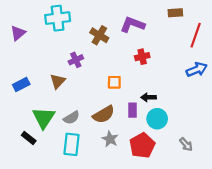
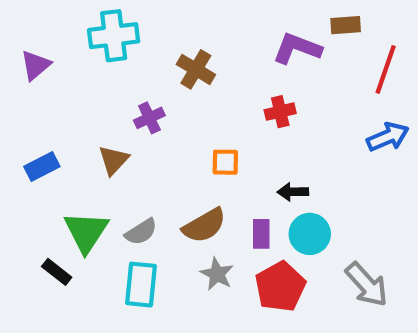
purple L-shape: (133, 25) -> (297, 48), moved
purple rectangle: (133, 110) -> (261, 234), moved
gray arrow: (186, 144) -> (367, 285), size x1.6

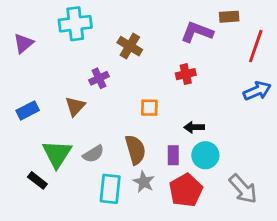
brown semicircle: (204, 225) -> (135, 150), turned -76
cyan rectangle: (141, 285) -> (110, 189), moved

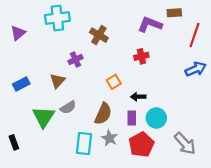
orange square: (149, 108) -> (114, 82), turned -32
black arrow: (194, 127) -> (138, 97), moved
brown semicircle: (135, 150) -> (103, 114), turned 40
gray semicircle: (93, 154) -> (68, 107), moved
black rectangle: (37, 180) -> (14, 142), moved, turned 32

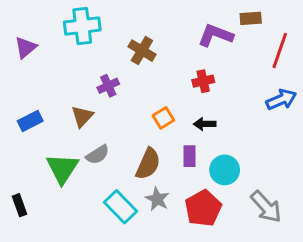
black arrow: (138, 97) -> (205, 124), moved
purple rectangle: (132, 118) -> (189, 156), moved
cyan rectangle: (84, 144) -> (121, 207), turned -50

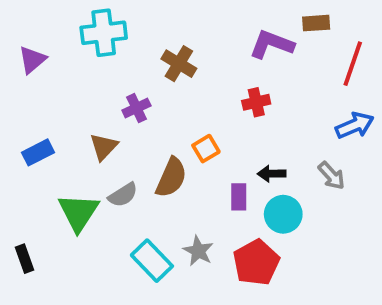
black arrow: (205, 124) -> (272, 174), moved
brown semicircle: (148, 164) -> (171, 178), moved
gray arrow: (266, 207) -> (331, 176), moved, size x0.7

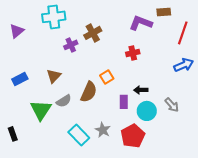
brown cross: (179, 64) -> (93, 33), turned 30
purple cross: (136, 108) -> (71, 45), moved
gray arrow: (331, 176) -> (172, 105), moved

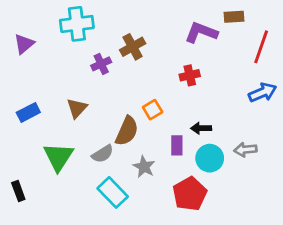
gray semicircle: (64, 101) -> (103, 154), moved
gray arrow: (172, 105) -> (245, 150), turned 126
gray star: (103, 130) -> (144, 167), moved

